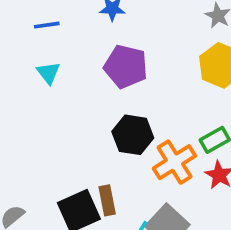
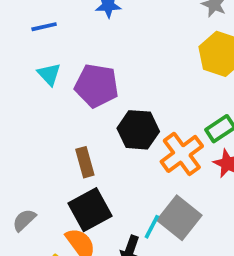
purple pentagon: (126, 66) -> (97, 86), moved
brown rectangle: (107, 200) -> (85, 162), moved

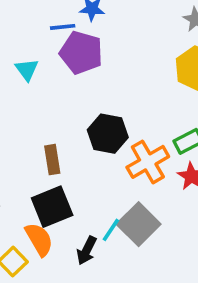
blue line: (44, 27) -> (63, 27), moved
purple pentagon: (97, 86) -> (81, 53), moved

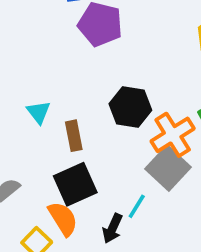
cyan triangle: (27, 70) -> (39, 112), moved
gray square: (139, 224) -> (168, 168), moved

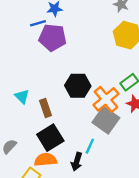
orange semicircle: (63, 219) -> (46, 160), turned -55

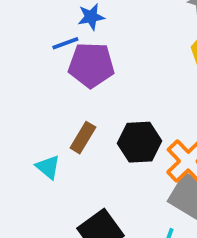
brown rectangle: (45, 108) -> (83, 138), moved, turned 54

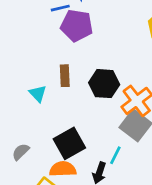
brown rectangle: (83, 138) -> (65, 76), turned -40

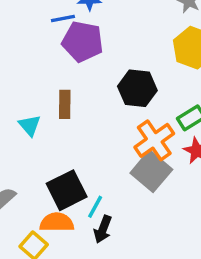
black hexagon: (104, 84) -> (137, 88), moved
cyan line: (115, 155) -> (95, 207), moved

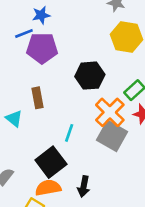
cyan line: (95, 207) -> (69, 133), moved

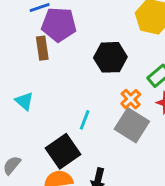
brown rectangle: (37, 98) -> (42, 48), moved
orange cross: (110, 112) -> (131, 99), size x0.6

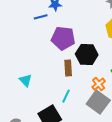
purple pentagon: (59, 25) -> (63, 38), moved
brown rectangle: (42, 48) -> (68, 68), moved

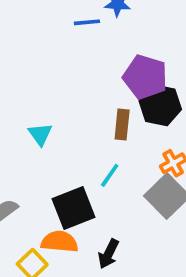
purple pentagon: (63, 38) -> (145, 77), moved

